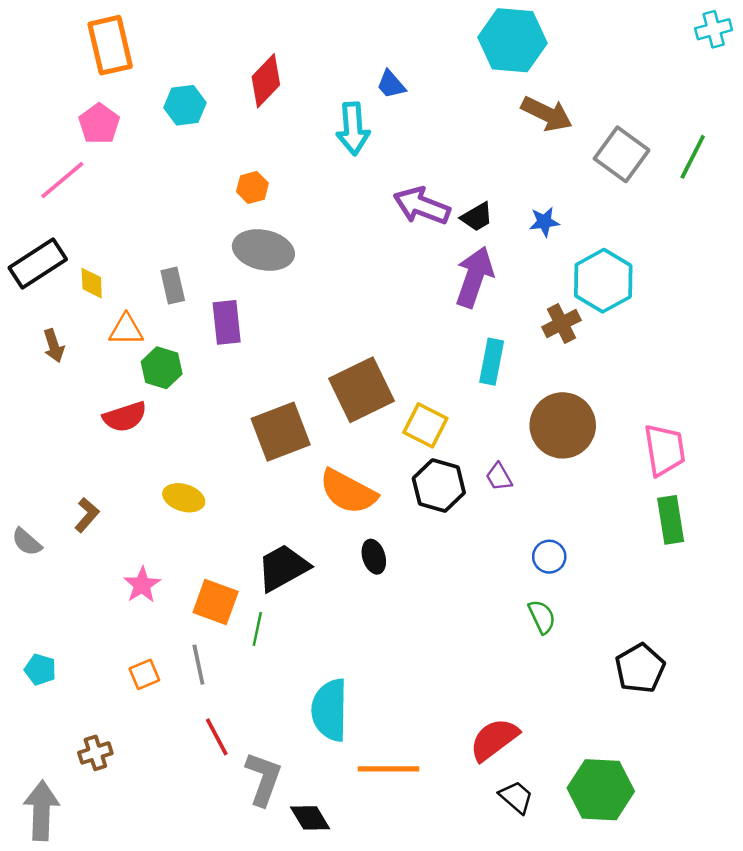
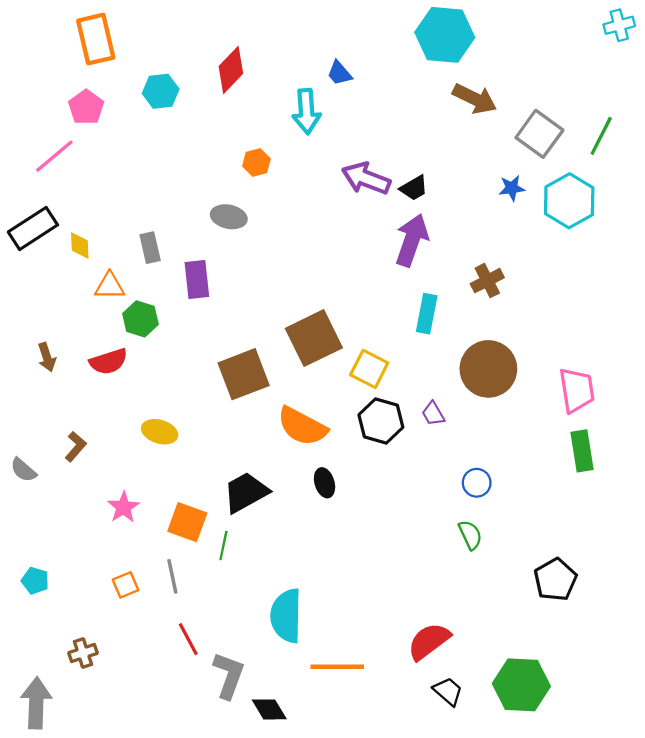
orange hexagon: (252, 187) -> (256, 162), moved
blue star: (544, 222) -> (512, 188), moved
gray ellipse: (263, 250) -> (229, 217), size x0.7
cyan hexagon: (603, 281) -> (569, 201), moved
brown arrow: (54, 346) -> (47, 357), moved

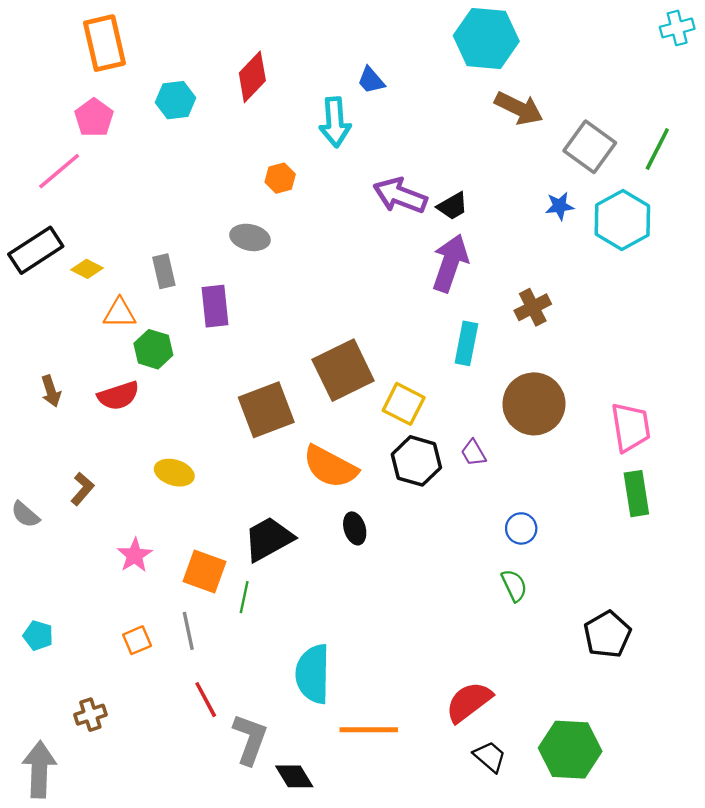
yellow diamond: (80, 245) -> (87, 269), turned -60

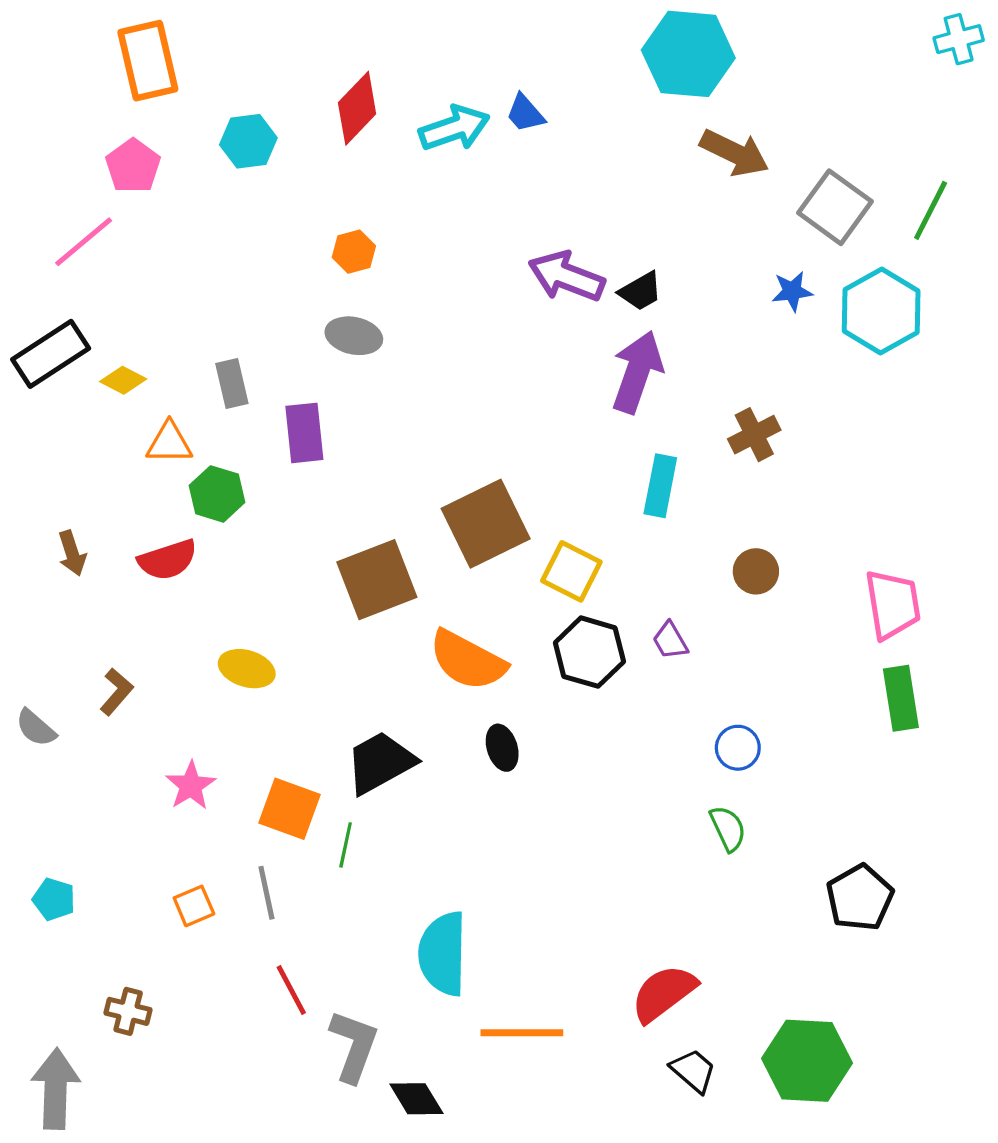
cyan arrow: (335, 122) -> (454, 128), moved, turned -105
orange hexagon: (280, 178) -> (354, 252), moved
brown circle: (534, 404) -> (756, 571), size x0.5
brown cross: (90, 715) -> (128, 1011), turned 32

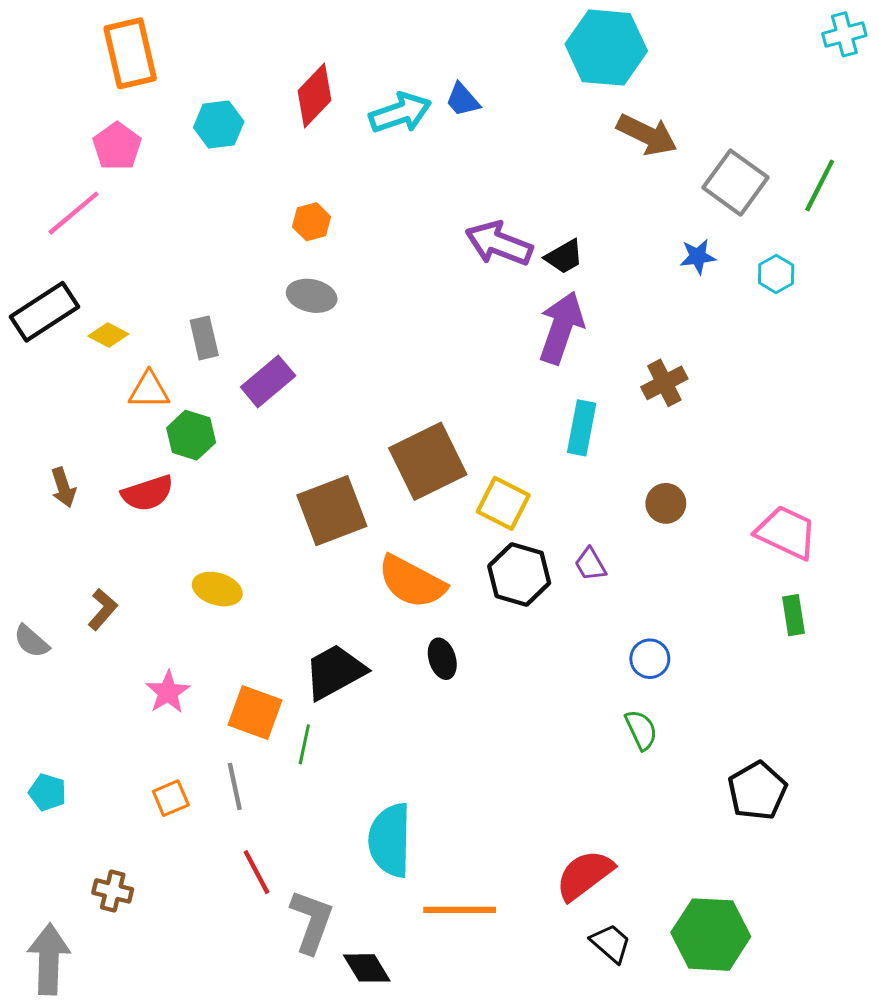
cyan hexagon: (881, 311) -> (776, 274), size x0.5
purple rectangle: (304, 433) -> (268, 381), turned 56
pink trapezoid: (893, 604) -> (786, 532), turned -56
green rectangle: (901, 698) -> (794, 615), size x0.7

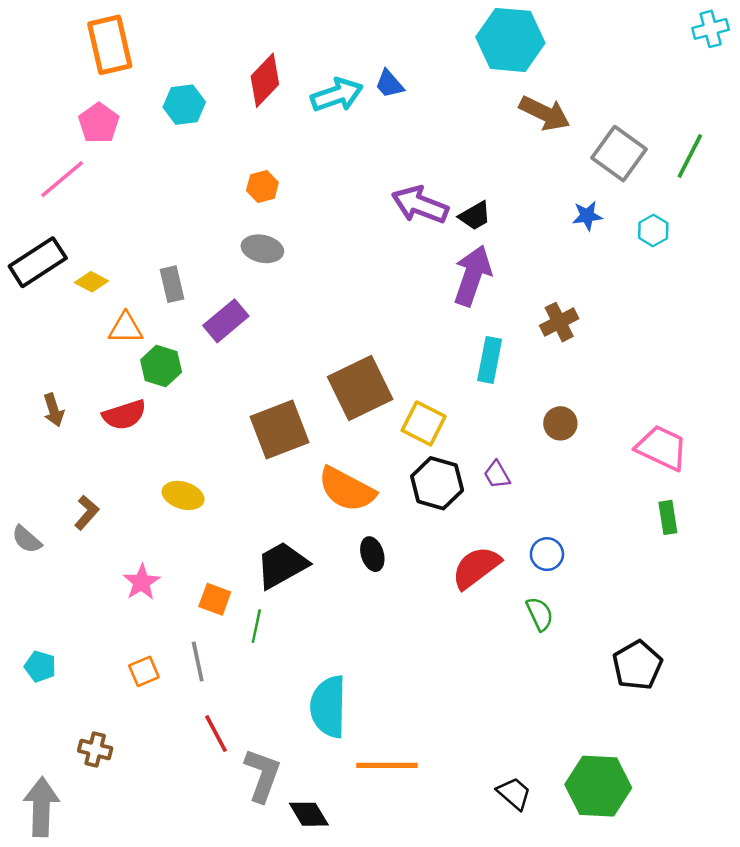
orange square: (255, 712) -> (215, 599), size x0.7
red semicircle: (585, 875) -> (476, 568), moved

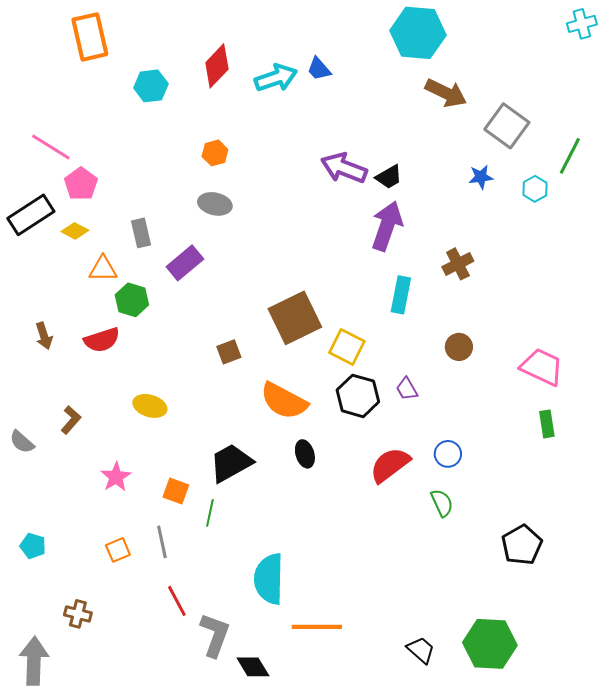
pink pentagon: (99, 123) -> (81, 184), moved
green line: (690, 156) -> (570, 156), moved
pink line: (62, 179) -> (51, 147), turned 72
brown square: (280, 430) -> (229, 352), size x0.5

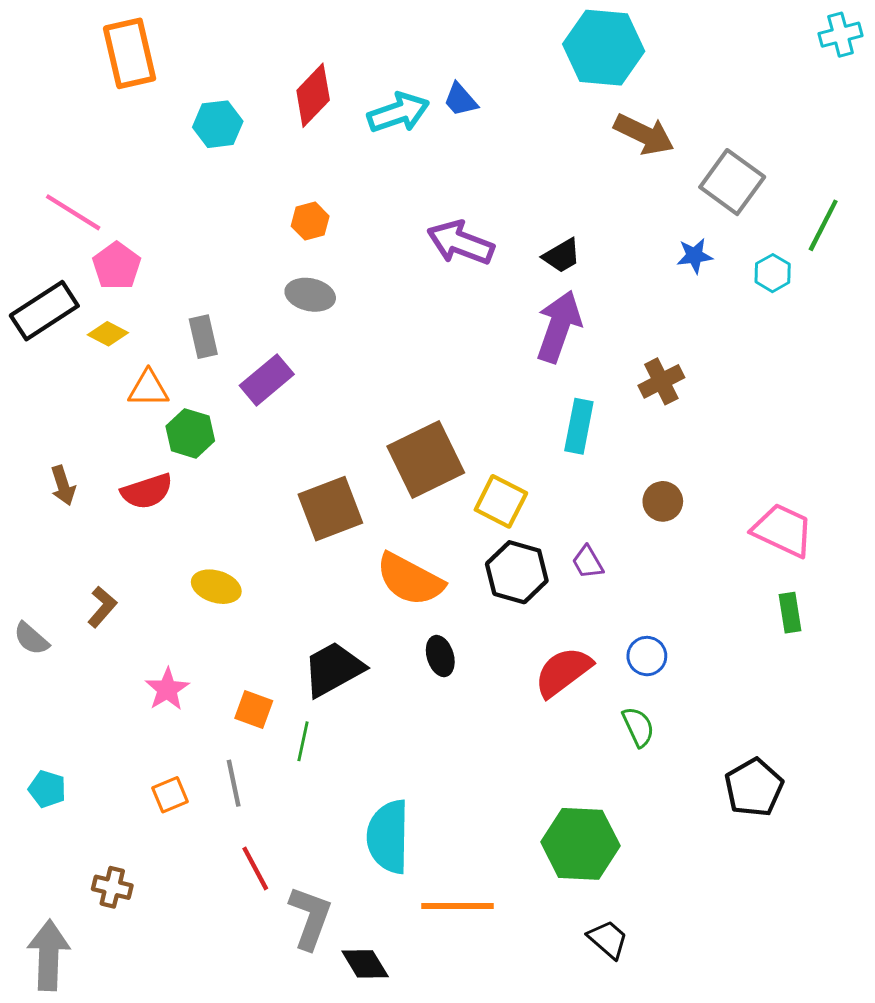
purple arrow: (344, 168) -> (460, 243), moved
brown square: (229, 352) -> (330, 509), size x1.8
green hexagon: (490, 644) -> (580, 844), moved

